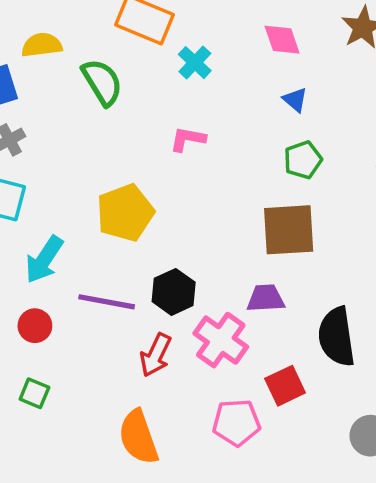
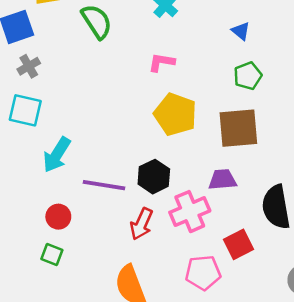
yellow pentagon: (125, 213) -> (175, 114), moved, turned -30
red circle: (35, 326) -> (58, 217), moved
pink cross: (221, 340) -> (190, 212), turned 33

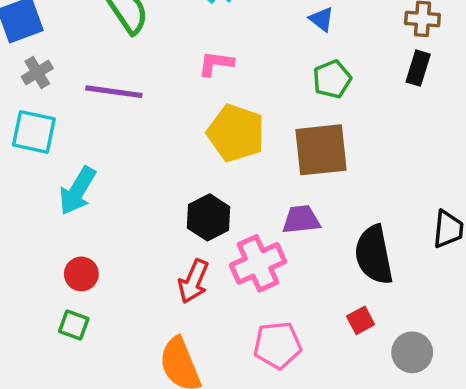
purple line: (104, 185) -> (114, 92), moved
red square: (239, 244) -> (361, 320), moved, size x0.7

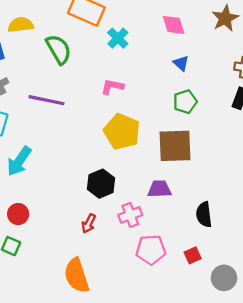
black semicircle: (374, 255) -> (204, 215), size x0.7
pink cross: (258, 263) -> (130, 215), size x0.7
red arrow: (193, 281) -> (89, 224), size x0.7
pink pentagon: (277, 345) -> (151, 250), moved

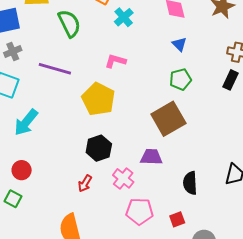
yellow pentagon: (122, 132) -> (98, 99), moved
brown square: (175, 146) -> (168, 119), turned -32
pink cross: (130, 215) -> (123, 178), turned -35

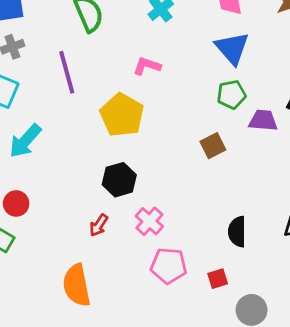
blue triangle: (179, 44) -> (232, 48), size x1.8
purple line: (55, 69) -> (67, 72), turned 56
brown square: (168, 119) -> (213, 146), size x0.6
purple trapezoid: (151, 157) -> (263, 120), moved

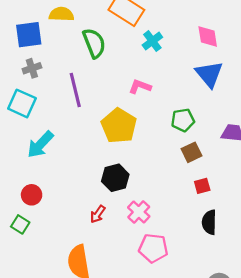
green pentagon: (231, 95) -> (183, 120), moved
red square: (218, 279) -> (202, 186), moved

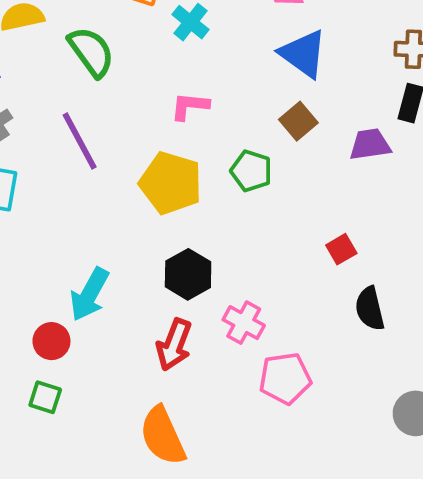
green pentagon: (183, 120) -> (251, 171), moved, turned -30
cyan arrow: (40, 144) -> (89, 294), moved
brown square: (192, 152) -> (298, 121), moved
red arrow: (98, 214) -> (174, 345), size x1.5

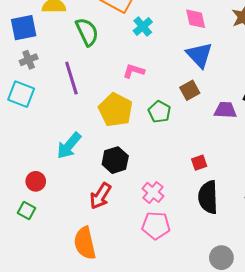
cyan arrow: (89, 294) -> (69, 146), moved
black semicircle: (370, 309) -> (208, 197), size x1.4
pink cross: (244, 323) -> (153, 192), moved

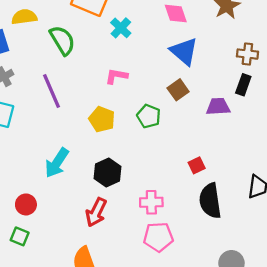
yellow pentagon: (116, 110) -> (102, 119), size x0.7
pink cross: (153, 192) -> (151, 202), turned -35

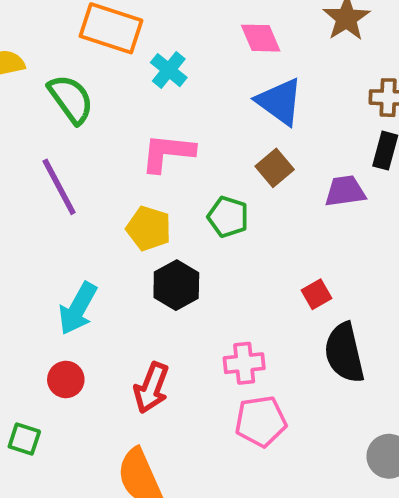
pink L-shape: (116, 76) -> (168, 153), size x1.4
black hexagon: (107, 173) -> (176, 285), moved
red circle: (26, 204) -> (66, 379), moved

